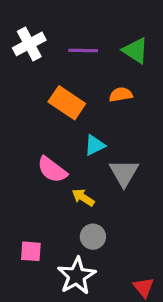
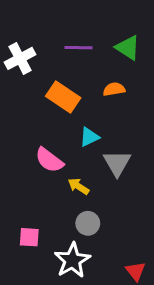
white cross: (29, 44) -> (20, 58), moved

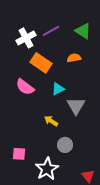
purple line: (79, 48) -> (51, 31), turned -30
white cross: (20, 58) -> (26, 38), moved
pink semicircle: (49, 160) -> (25, 87), moved
gray circle: (88, 223) -> (65, 145), moved

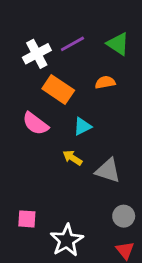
gray triangle: (76, 106) -> (108, 171), moved, turned -42
yellow arrow: (51, 121) -> (72, 158), moved
gray circle: (65, 145) -> (124, 216), moved

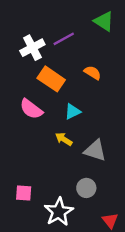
green triangle: (118, 44) -> (104, 21), moved
orange semicircle: (105, 82) -> (93, 73), turned 42
gray circle: (124, 216) -> (86, 188), moved

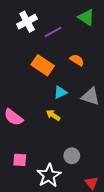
white cross: (32, 48) -> (27, 22), moved
pink semicircle: (31, 109) -> (14, 117), moved
gray triangle: (95, 150) -> (90, 96), moved

